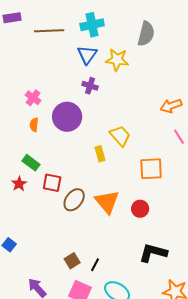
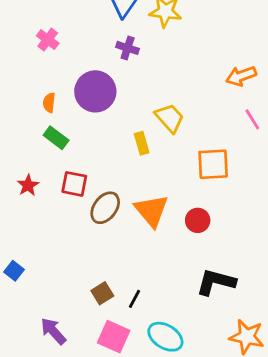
pink cross: (33, 98) -> (48, 40), moved
green rectangle: (31, 163) -> (56, 138), moved

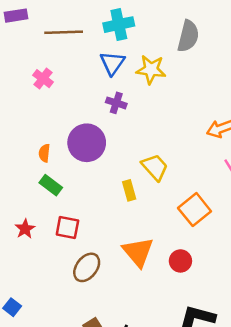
pink cross: (48, 40) -> (43, 79), moved
orange square: (213, 164) -> (195, 210), turned -36
brown ellipse: (105, 208) -> (87, 267), moved

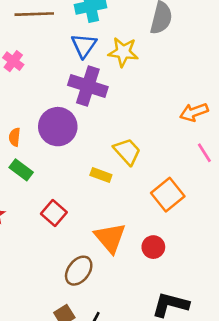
purple cross: (116, 103) -> (88, 86), size x1.8
yellow rectangle: (129, 190) -> (101, 175), turned -54
red square: (67, 228) -> (54, 213), moved, turned 30
brown ellipse: (87, 267) -> (79, 271), moved

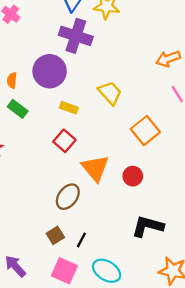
yellow rectangle: (101, 175) -> (69, 108), moved
red square: (54, 213) -> (64, 141), moved

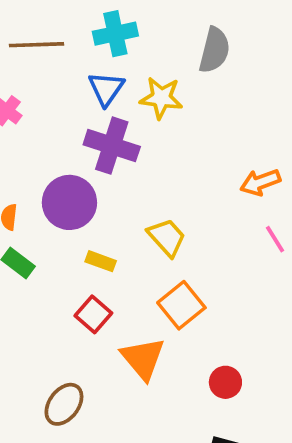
orange square: (145, 131) -> (181, 305), moved
red circle: (133, 176) -> (225, 382), moved
brown ellipse: (68, 197) -> (64, 404), moved

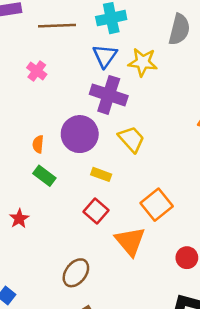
yellow trapezoid: (167, 237) -> (131, 139), moved

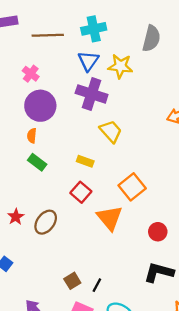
purple circle: (80, 134) -> (40, 106), moved
red star: (19, 219) -> (16, 217), moved
brown ellipse: (76, 273) -> (46, 222), moved

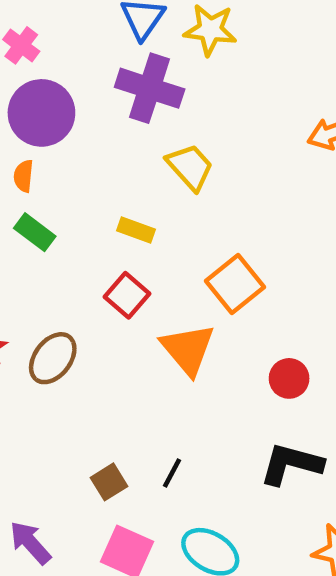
black line: (97, 285) -> (172, 473), moved

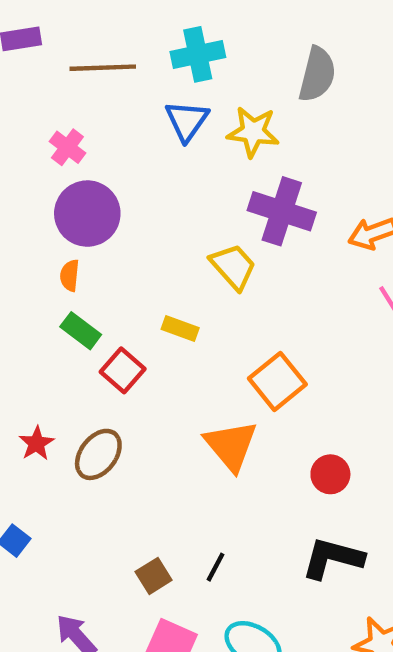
purple cross: (150, 88) -> (282, 211), moved
red square: (127, 295) -> (123, 370), moved

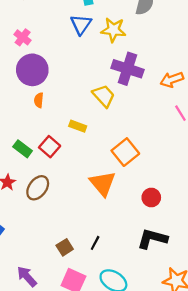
orange semicircle: (70, 275) -> (39, 100), moved
green rectangle: (81, 331) -> (23, 149), moved

